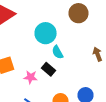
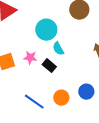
pink star: (30, 77) -> (30, 58), moved

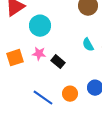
cyan circle: (46, 30) -> (40, 26), moved
cyan semicircle: (58, 49) -> (88, 45), moved

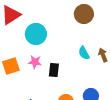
black rectangle: (58, 62) -> (54, 70), turned 56

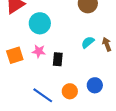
cyan semicircle: (84, 53) -> (88, 42), turned 80

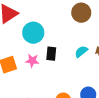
black rectangle: (58, 59) -> (51, 54), moved

